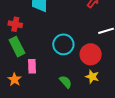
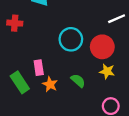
green rectangle: (17, 47) -> (20, 82), moved
orange star: (14, 79) -> (50, 84), moved

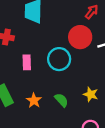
red circle: (102, 47) -> (80, 37), moved
pink rectangle: (39, 68) -> (27, 62), moved

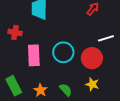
red circle: (80, 37) -> (92, 58), moved
pink rectangle: (27, 62) -> (34, 55), size x1.5

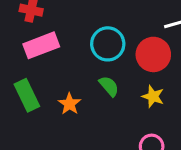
pink rectangle: (34, 55) -> (41, 45), moved, turned 70
green semicircle: (66, 90) -> (109, 86), moved

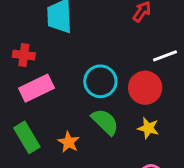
green semicircle: (109, 86) -> (105, 122), size x1.4

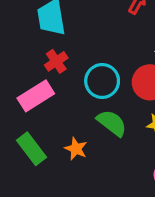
red cross: (24, 55) -> (56, 61), moved, turned -35

